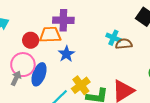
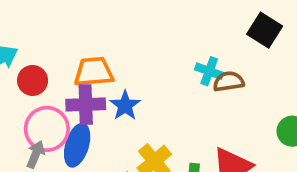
purple cross: (63, 20) -> (86, 105), moved
red circle: (31, 40) -> (33, 80), moved

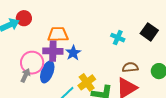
black square: (265, 30) -> (149, 32), moved
red circle: (33, 80) -> (24, 18), moved
brown semicircle: (229, 82) -> (130, 67), moved

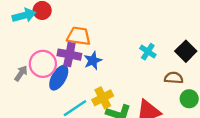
brown semicircle: (130, 67) -> (174, 78), moved
gray arrow: (25, 75) -> (21, 73), moved

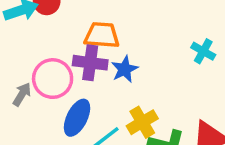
blue ellipse: (59, 78) -> (77, 118), moved

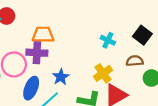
blue star: (125, 69) -> (61, 77), moved
yellow cross: (142, 122) -> (103, 73), moved

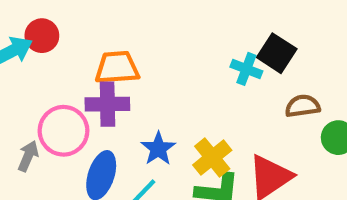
black square: (142, 35) -> (277, 53), moved
yellow cross: (103, 73) -> (212, 158), moved

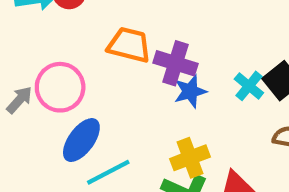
purple cross: (107, 104) -> (175, 63), moved
blue star: (158, 149) -> (190, 91), moved

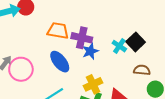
pink circle: (60, 87) -> (21, 69), moved
blue ellipse: (81, 140) -> (60, 62), moved, turned -70

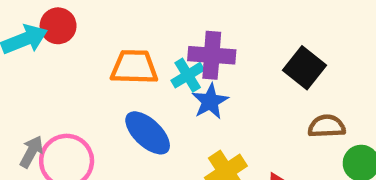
purple cross: (82, 38) -> (212, 55), moved
cyan cross: (119, 46) -> (188, 75), moved, turned 32

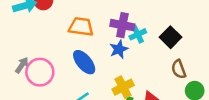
cyan cross: (188, 75) -> (138, 34), moved
brown semicircle: (327, 126) -> (179, 69), turned -114

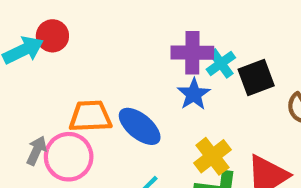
orange trapezoid: (81, 27) -> (90, 116), moved
black square: (171, 37) -> (256, 77), moved, turned 35

